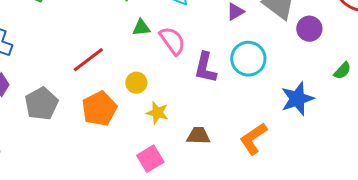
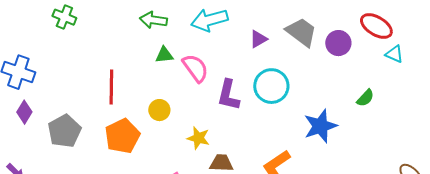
purple circle: (309, 29) -> (338, 43), moved
red line: (88, 60) -> (111, 87), turned -52
yellow star: (157, 113) -> (198, 138), moved

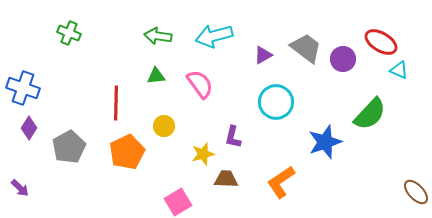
green triangle: (164, 55) -> (156, 76), moved
purple L-shape: (228, 95) -> (233, 137), moved, size x0.7
green semicircle: (365, 98) -> (370, 114), size x1.8
yellow star: (198, 138) -> (203, 154), turned -30

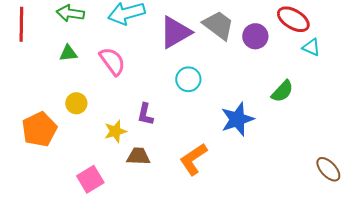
purple triangle: (263, 55) -> (175, 32), size x1.8
cyan circle: (276, 102) -> (188, 79), size x0.7
red line: (116, 103) -> (21, 24), moved
green semicircle: (370, 114) -> (282, 91), size x0.7

